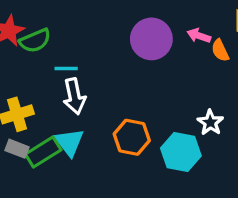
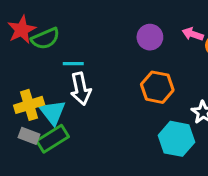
purple circle: (151, 39) -> (150, 37), size x0.7
orange hexagon: (132, 137) -> (157, 87), moved
cyan triangle: (69, 142) -> (53, 112), moved

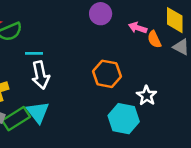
purple circle: (150, 37) -> (101, 14), moved
cyan triangle: (53, 112) -> (38, 112), moved

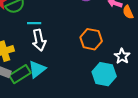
cyan triangle: (38, 112) -> (37, 69), turned 30

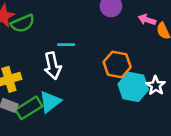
cyan line: (34, 23) -> (66, 45), moved
cyan hexagon: (104, 74) -> (133, 87), moved

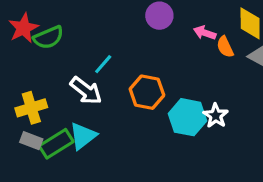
cyan line: (66, 45) -> (103, 64), turned -49
orange hexagon: (117, 64) -> (147, 92), moved
white arrow: (52, 66) -> (86, 91), turned -40

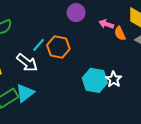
orange hexagon: (147, 92) -> (58, 47), moved

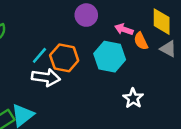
white arrow: (27, 63) -> (46, 77), moved, turned -30
cyan hexagon: (95, 80) -> (110, 57), moved

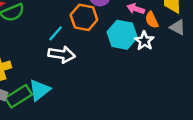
orange hexagon: (64, 58) -> (84, 17), moved
white star: (133, 98) -> (144, 41), moved

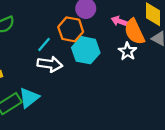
orange semicircle: (152, 20) -> (134, 32), size x1.6
cyan hexagon: (122, 35) -> (86, 50), moved

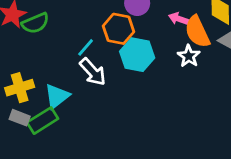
white arrow: (50, 64) -> (93, 72), turned 40
cyan triangle: (29, 98) -> (57, 96), moved

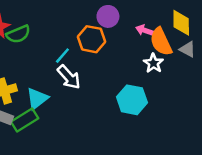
cyan hexagon: (137, 55) -> (132, 100), moved

